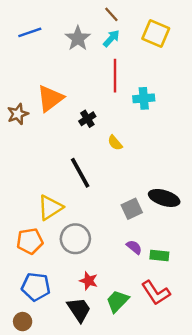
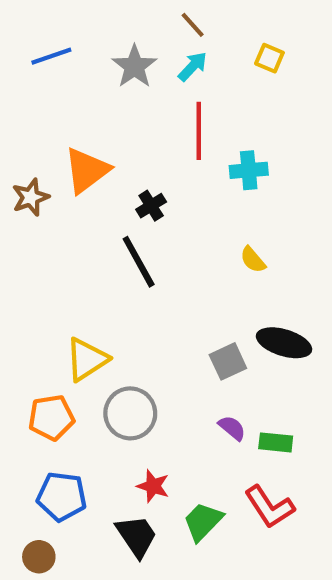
yellow square: (156, 34) -> (269, 58), size x0.6
yellow semicircle: (115, 143) -> (253, 260), moved
black line: (80, 173) -> (139, 262), moved

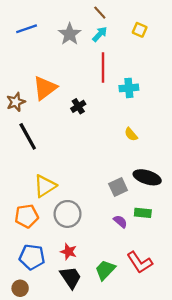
black line: (139, 262) -> (28, 136), moved
green rectangle: (276, 442) -> (143, 213), moved
red star: (153, 486) -> (69, 252), moved

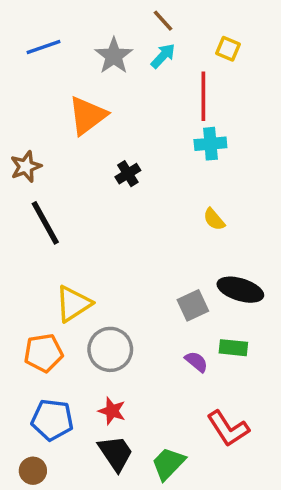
red line: (103, 68) -> (203, 96), moved
orange triangle: (45, 88) -> (87, 116), moved
green trapezoid: (105, 270) -> (168, 464), moved

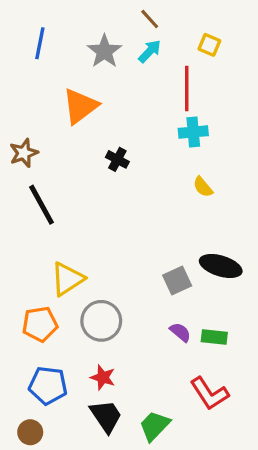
blue line: (43, 47) -> (40, 43), turned -60
black cross: (128, 174) -> (117, 159), turned -30
yellow semicircle: (214, 219) -> (203, 187), moved
green rectangle: (233, 348) -> (214, 337), moved

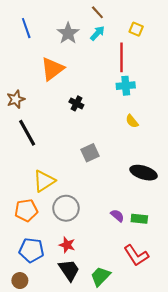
blue line: (40, 43) -> (26, 28), turned -30
gray square: (177, 281) -> (90, 153), moved

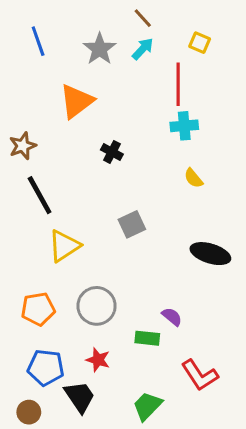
yellow triangle: (44, 181) -> (64, 246), moved
green rectangle: (139, 219) -> (147, 338), moved
black trapezoid: (69, 270) -> (80, 397), moved

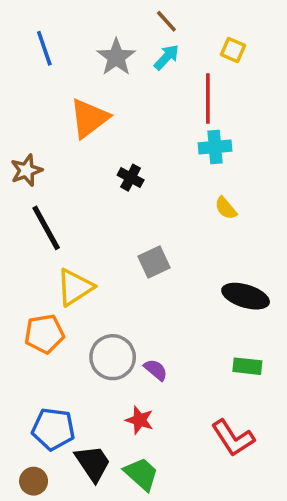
orange pentagon: (38, 309) -> (44, 334), moved
purple semicircle: (172, 317) -> (156, 370), moved
green rectangle: (147, 338) -> (247, 366), moved
red star: (98, 360) -> (140, 420), moved
green trapezoid: (147, 406) -> (141, 474), moved, turned 88

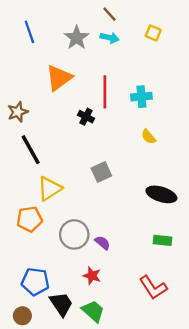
cyan arrow: (166, 57) -> (110, 38), turned 60
red line: (208, 98) -> (105, 92), moved

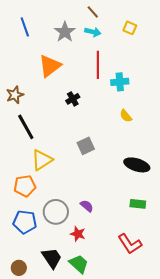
red line: (105, 92) -> (98, 65), moved
black cross: (86, 117) -> (73, 99), turned 32
gray circle: (74, 234) -> (56, 212), moved
blue pentagon: (35, 282) -> (25, 222), moved

